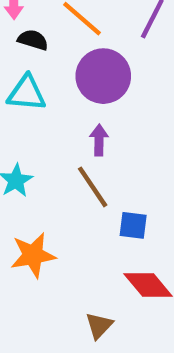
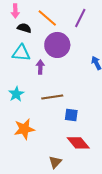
purple arrow: (99, 140) -> (40, 67), moved
brown line: (93, 187) -> (52, 97), turned -65

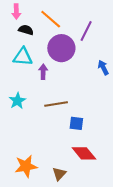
purple line: (80, 18) -> (86, 31), moved
orange star: (24, 129) -> (26, 166), moved

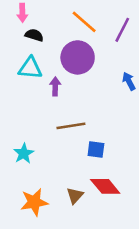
orange line: (51, 19) -> (84, 22), moved
purple line: (86, 31) -> (122, 30), moved
cyan star: (17, 101) -> (24, 153), moved
brown triangle: (59, 174) -> (75, 196), moved

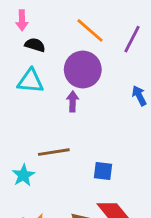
purple arrow: (55, 86) -> (73, 101), moved
brown line: (71, 126) -> (54, 152), moved

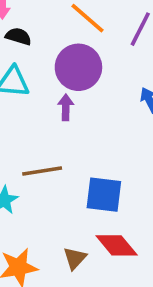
blue square: (103, 171) -> (104, 195), size x1.5

